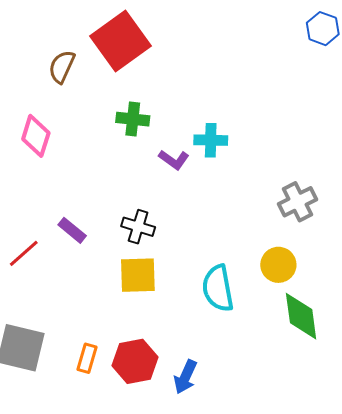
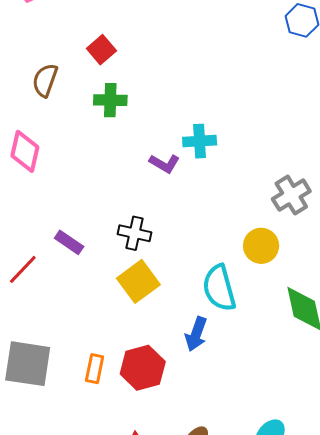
red square: (121, 41) -> (101, 50), size x0.5
green cross: (133, 119) -> (110, 100), moved
yellow circle: (278, 265) -> (261, 246), moved
yellow square: (138, 275) -> (138, 281), turned -30
blue arrow: (185, 377) -> (196, 334), moved

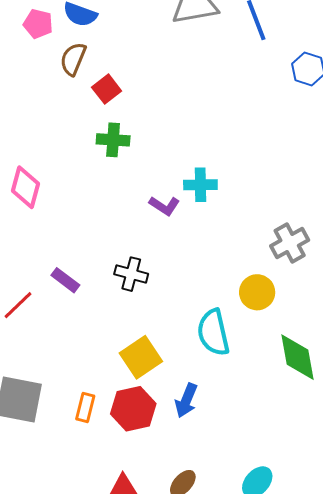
brown semicircle: (45, 80) -> (73, 59), moved
yellow square: (138, 281) -> (141, 357), moved
blue arrow: (196, 334) -> (186, 400), moved

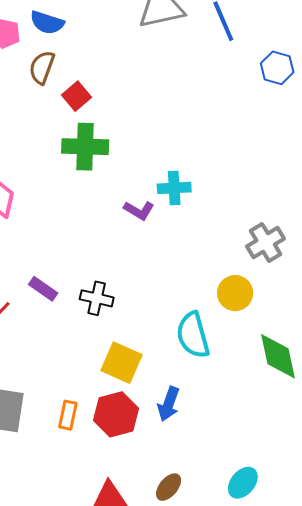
green cross: (113, 140) -> (85, 147), size x1.4
black cross: (131, 274) -> (97, 298), moved
yellow square: (141, 357) -> (122, 363), turned -30

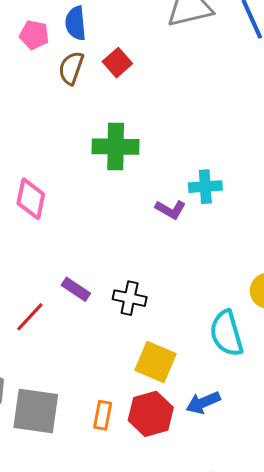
blue semicircle: (47, 23) -> (76, 23), turned 68
red square: (77, 96) -> (117, 63), moved
blue arrow: (169, 404) -> (203, 403), turned 48

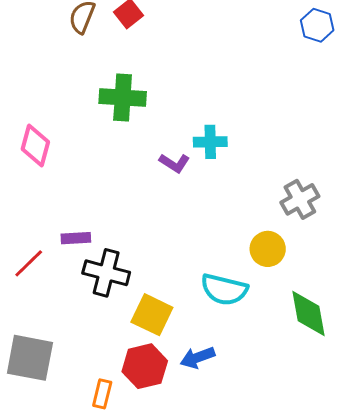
purple rectangle: (76, 289) -> (76, 238), turned -40
black cross: (130, 298) -> (106, 273), moved, size x1.4
cyan semicircle: (226, 333) -> (224, 289), turned -63
orange rectangle: (103, 415) -> (102, 394), moved

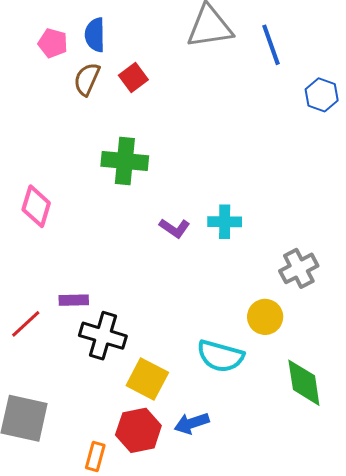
cyan cross: (210, 142) -> (225, 222), moved

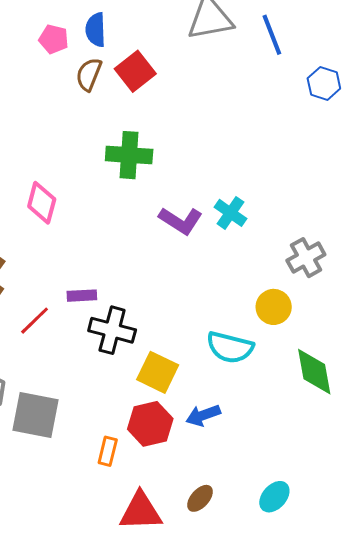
red square: (133, 77) -> (135, 71), size x1.4
cyan cross: (225, 222) -> (230, 213), turned 36
purple L-shape: (175, 228) -> (181, 221), size x1.4

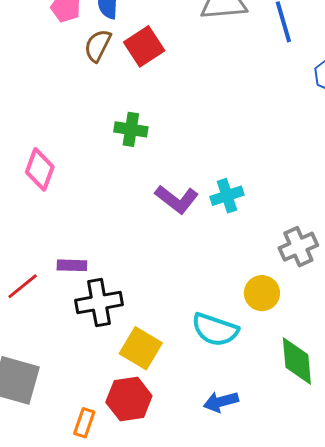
green cross: (129, 155) -> (131, 129), size x0.7
cyan cross: (230, 213) -> (227, 196), turned 32
black cross: (112, 330) -> (99, 302), turned -30
blue arrow: (203, 415) -> (221, 402), moved

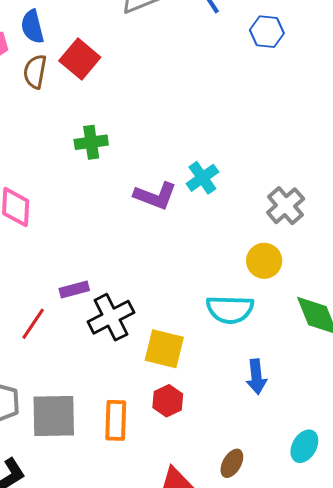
red hexagon: (129, 399) -> (168, 401), size x0.7
blue arrow: (221, 402) -> (256, 377), turned -64
orange rectangle: (84, 423) -> (116, 420), moved, size x1.4

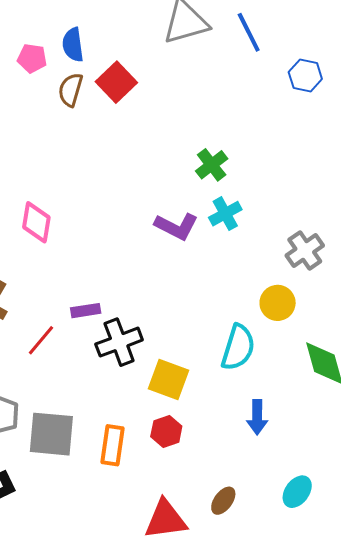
green cross: (91, 142) -> (212, 165), moved, turned -36
cyan semicircle: (230, 309) -> (238, 347), turned -81

